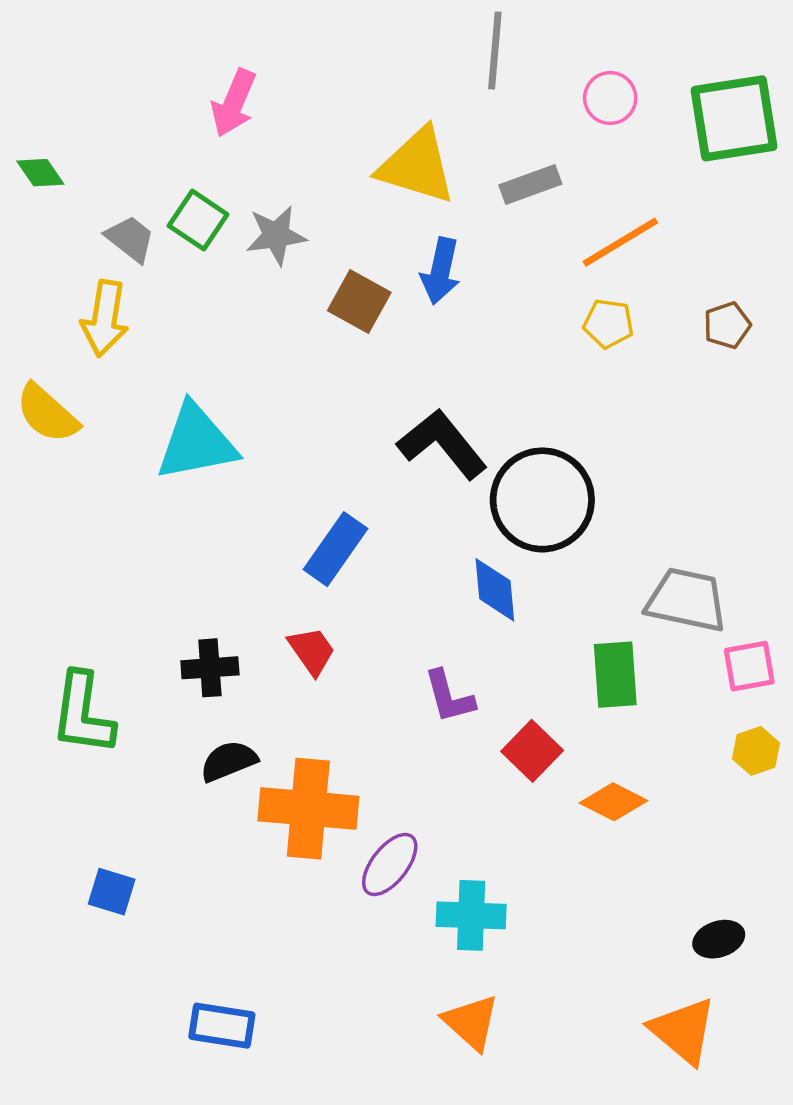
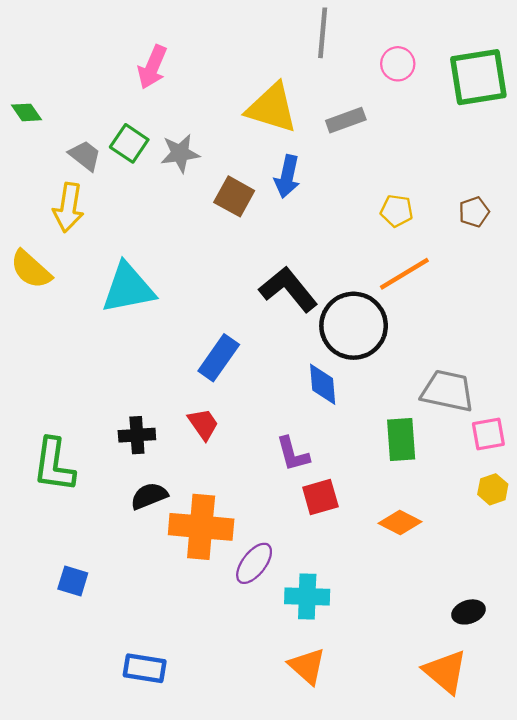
orange line: (620, 242) -> (404, 274), moved
red square: (532, 751) -> (320, 497), moved, turned 30

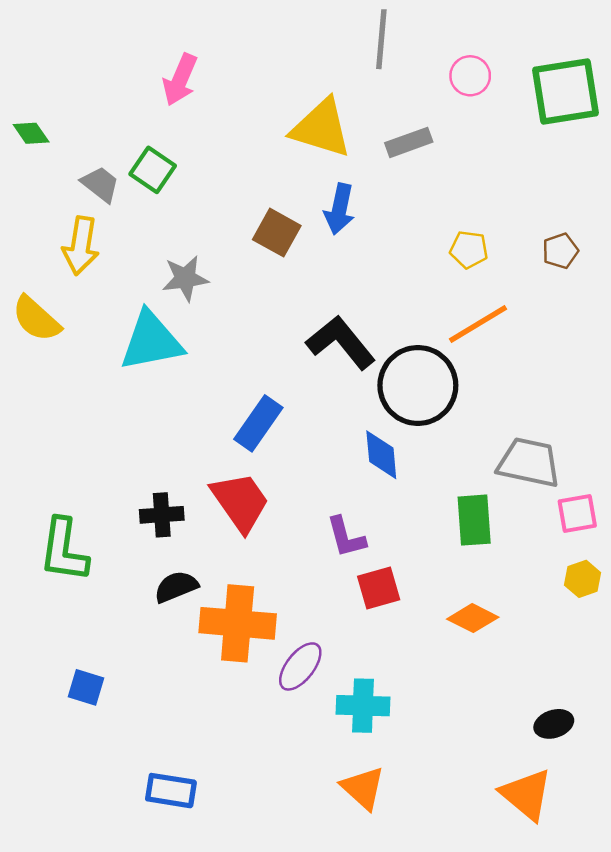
gray star: (180, 153) -> (185, 278), moved
red trapezoid: (203, 424) -> (240, 502), size x1.6

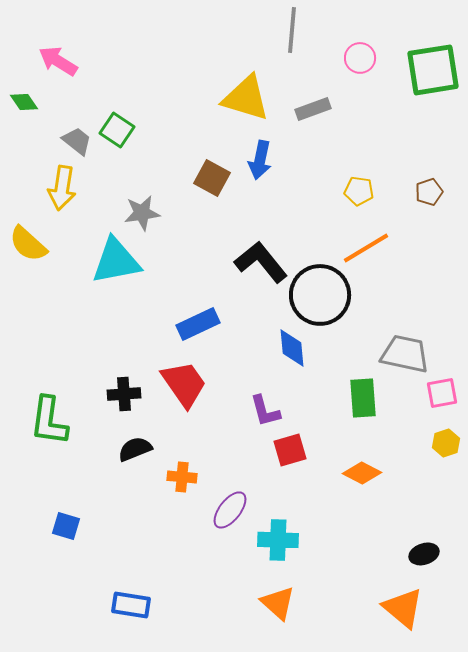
pink arrow: (180, 80) -> (58, 61), moved, turned 99
blue rectangle: (258, 423) -> (198, 324), turned 30
orange cross: (238, 623) -> (182, 477), size x0.5

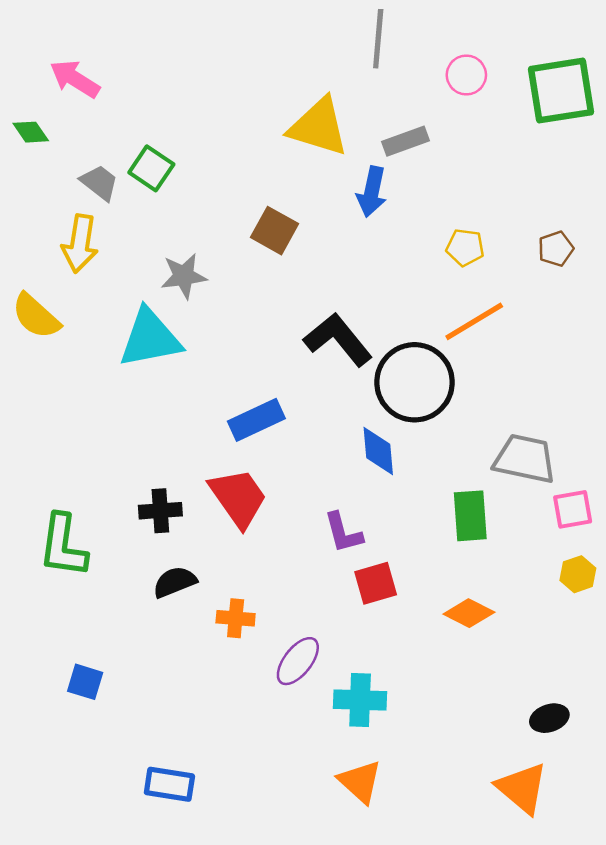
blue arrow: (260, 160) -> (372, 192), moved

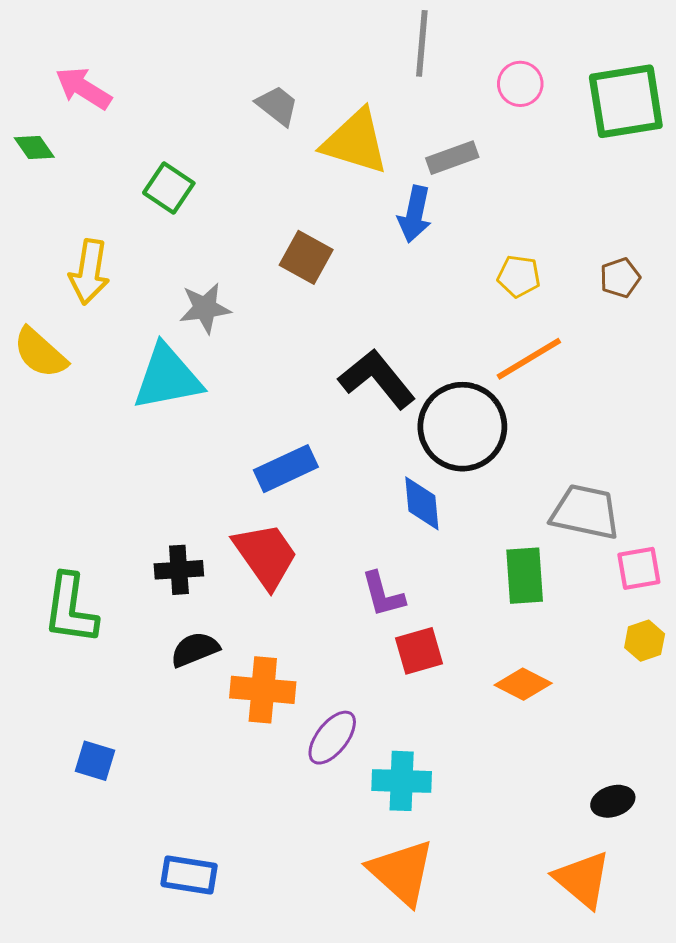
gray trapezoid: (99, 183) -> (277, 106), moved
orange cross: (236, 618) -> (263, 690), size x1.5
orange triangle: (360, 782) -> (402, 872), size x1.4

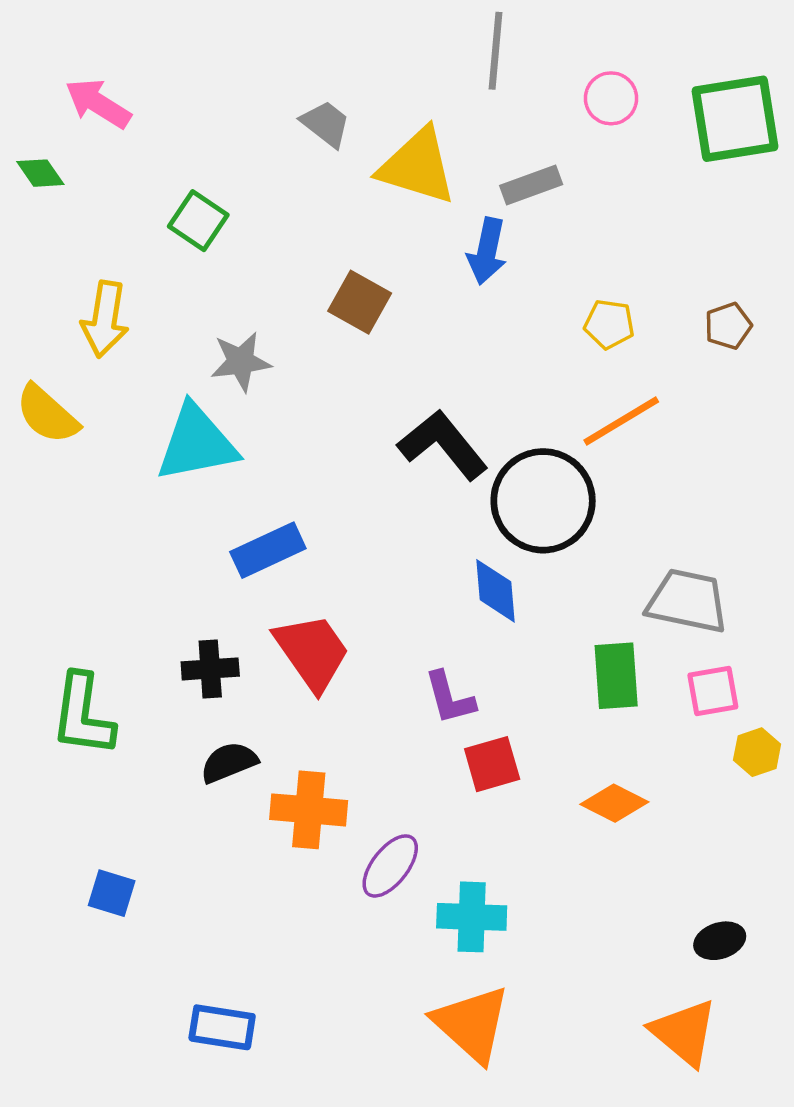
blue rectangle: (286, 469) -> (268, 550), moved
pink square: (639, 568) -> (713, 691), moved

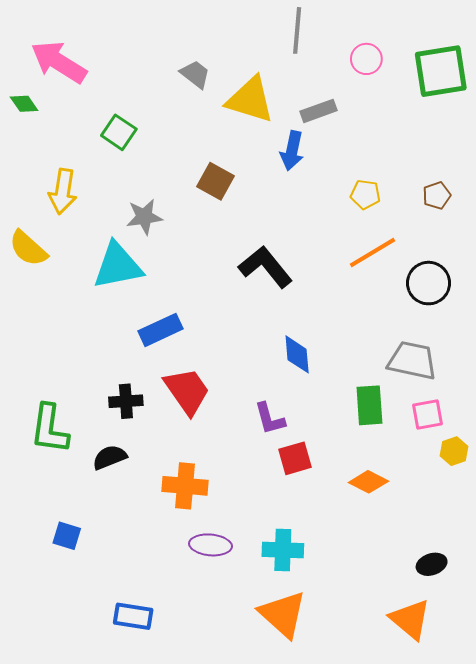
pink arrow: (98, 103) -> (59, 62), size x1.4
black circle: (543, 501) -> (429, 283), moved, size x0.7
black semicircle: (229, 762) -> (110, 457), moved
purple ellipse: (390, 866) -> (210, 545), moved, turned 57

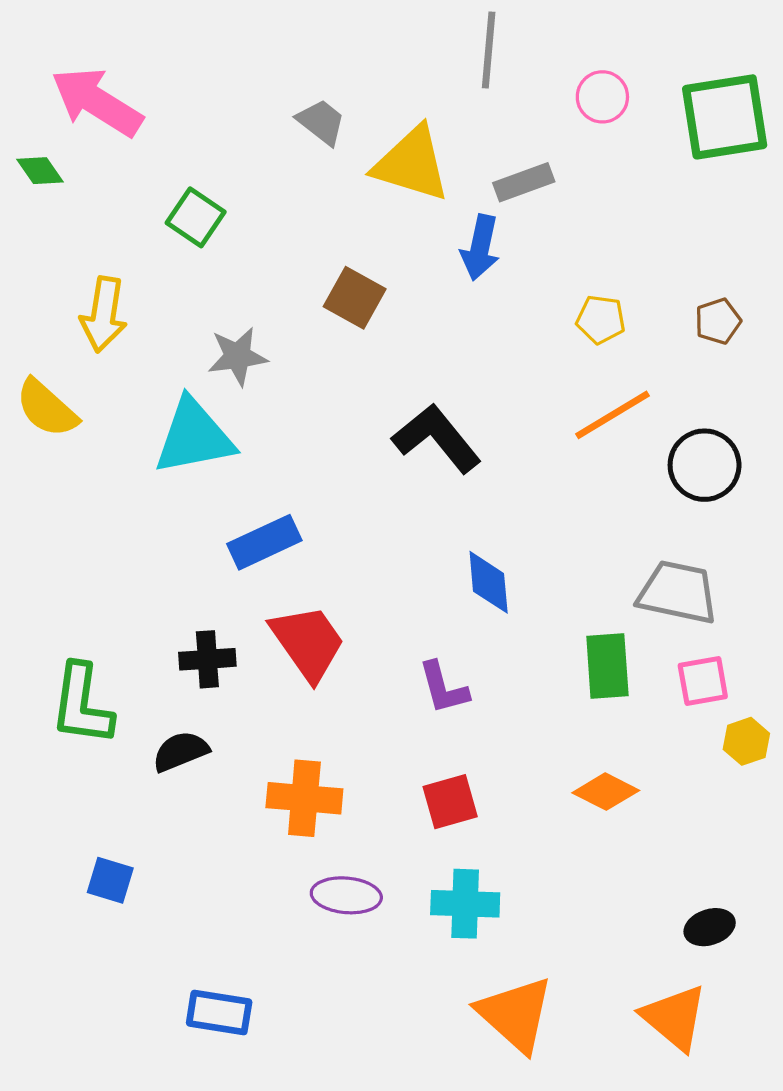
red square: (295, 458) -> (450, 802), moved
orange triangle: (283, 614) -> (515, 1014), moved

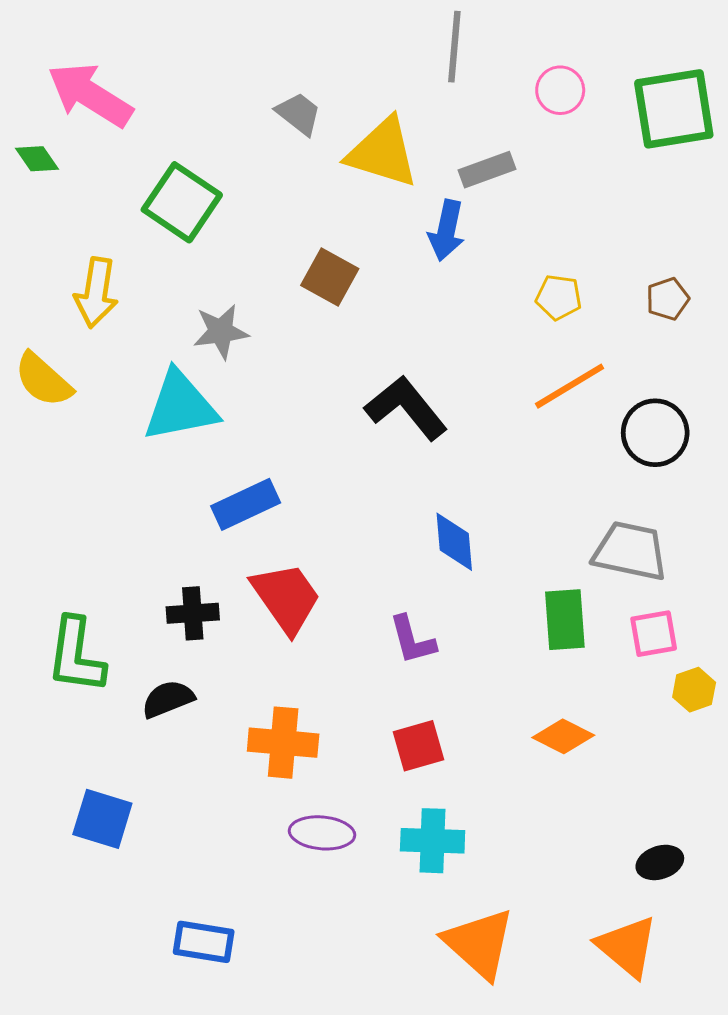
green square: (196, 217) -> (182, 202), size x1.4
blue square: (110, 880) -> (102, 819), size x1.4

